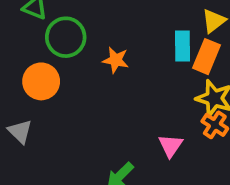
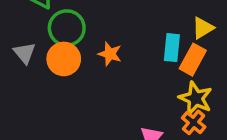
orange circle: (41, 81) -> (64, 59), moved
gray triangle: (20, 131) -> (25, 53), moved

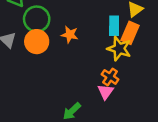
yellow star: (196, 98) -> (119, 49), moved
orange cross: (194, 122) -> (110, 77), moved

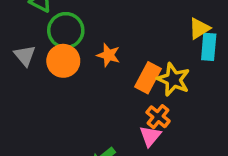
cyan rectangle: (114, 26) -> (209, 47), moved
orange rectangle: (130, 33) -> (148, 78), moved

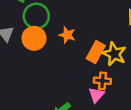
orange cross: (158, 117) -> (102, 81), turned -35

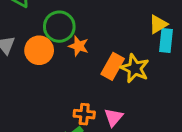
green circle: (36, 16) -> (59, 27), moved
orange cross: (102, 81) -> (84, 114), moved

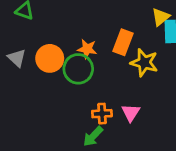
green circle: (59, 27) -> (78, 69), moved
orange rectangle: (113, 66) -> (123, 42), moved

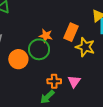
orange circle: (50, 58) -> (18, 59), moved

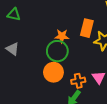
orange circle: (18, 59) -> (53, 72), moved

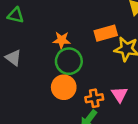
orange rectangle: (87, 28) -> (106, 33), turned 60
orange star: (62, 36) -> (62, 40), moved

